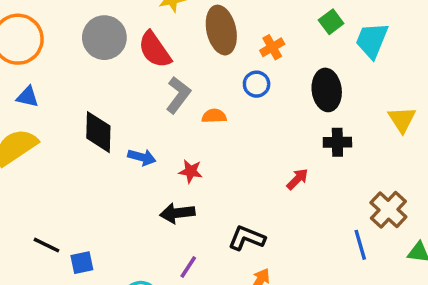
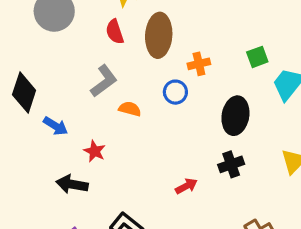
red semicircle: (155, 50) -> (115, 32), moved, size x0.7
black cross: (337, 142) -> (231, 164), turned -35

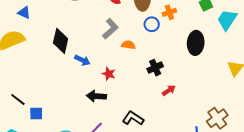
blue circle: (175, 92) -> (152, 24), moved
black cross: (231, 164) -> (155, 68), moved

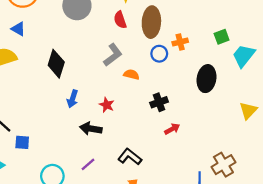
blue arrow: (82, 60) -> (73, 99), moved, turned 77

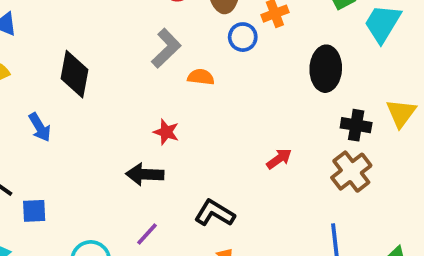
blue arrow: (73, 99) -> (40, 127), moved, turned -42
black cross: (159, 102) -> (356, 125), moved, turned 36
brown cross: (223, 165) -> (351, 172), moved

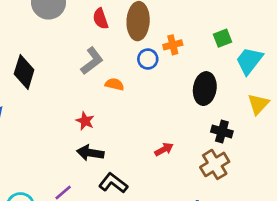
yellow triangle: (401, 113) -> (258, 104), moved
black arrow: (145, 174) -> (90, 153), moved

